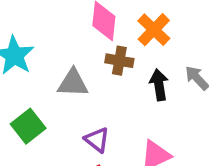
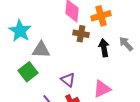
orange cross: (154, 30) -> (101, 16), turned 30
gray triangle: (73, 83) -> (41, 50), moved

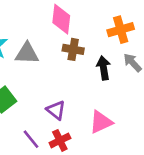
orange cross: (101, 16) -> (121, 30), moved
gray triangle: (41, 50) -> (27, 53), moved

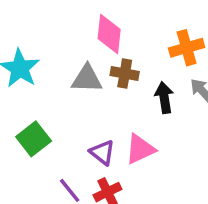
gray triangle: (27, 53) -> (87, 79), moved
pink triangle: (101, 122) -> (140, 149), moved

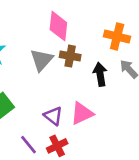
orange cross: (187, 48) -> (117, 36), turned 30
gray triangle: (87, 79) -> (41, 60), turned -50

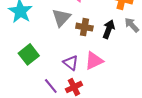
brown cross: (70, 56) -> (84, 27), moved
black arrow: (100, 74) -> (109, 29), turned 30

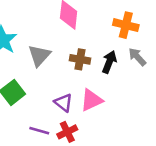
gray triangle: (61, 18) -> (39, 56), moved
purple line: (51, 86) -> (39, 131), turned -35

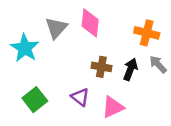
gray triangle: (39, 56) -> (56, 28), moved
purple triangle: (63, 103) -> (80, 97), moved

